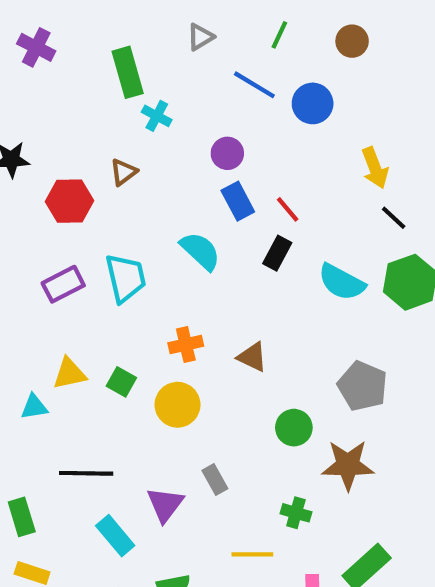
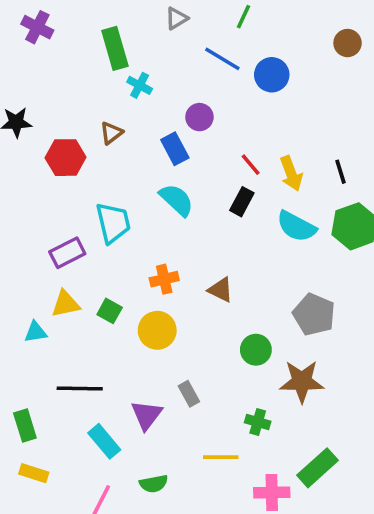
brown circle: (352, 41) -> (348, 43), moved
yellow arrow: (375, 168) -> (291, 173), moved
blue rectangle: (238, 201) -> (175, 149), moved
black line: (394, 218) -> (340, 172), turned 30
purple rectangle: (63, 284) -> (67, 253), moved

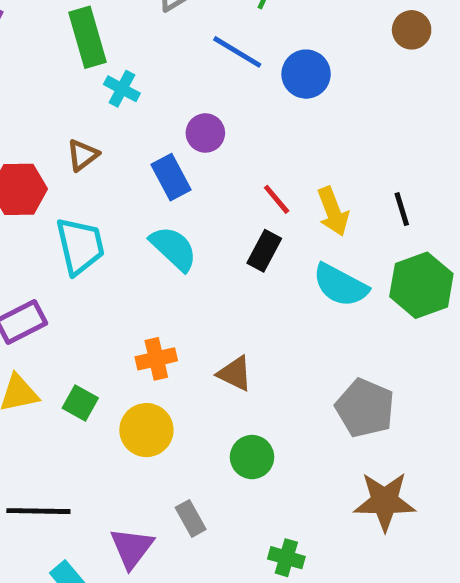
cyan trapezoid: (113, 223) -> (80, 246), moved
green circle: (256, 350) -> (252, 457), moved
brown star: (302, 381) -> (385, 501), moved

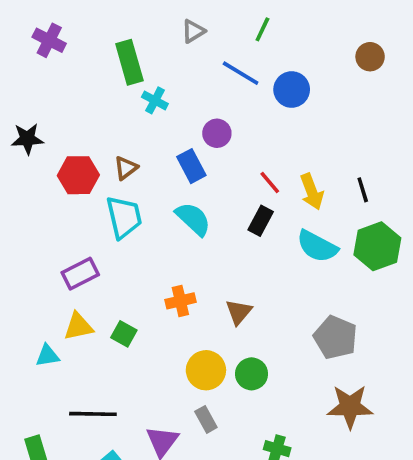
brown triangle: (83, 155) -> (126, 168), moved
brown triangle: (235, 374) -> (239, 312), turned 44
yellow circle: (146, 430) -> (206, 370), moved

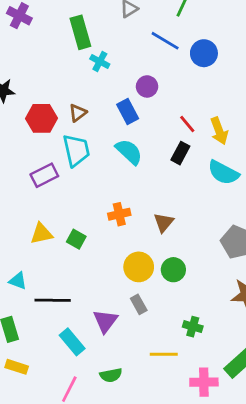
purple rectangle: (80, 274) -> (44, 175), moved
cyan triangle: (47, 356) -> (18, 281), moved, turned 30

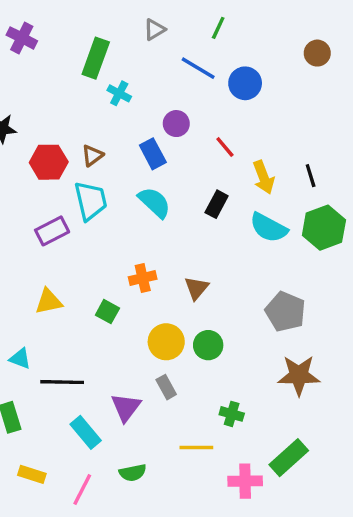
green rectangle: (80, 32) -> (96, 58), turned 36
red line: (187, 124) -> (225, 147), moved
green square: (76, 239) -> (107, 312), moved
yellow rectangle: (17, 367) -> (32, 474), moved

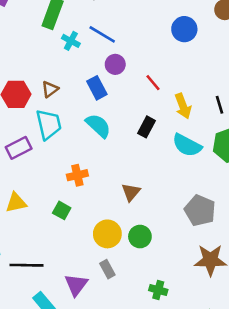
blue line: (198, 68) -> (102, 34), moved
blue circle: (245, 83) -> (184, 29), moved
orange cross: (143, 278) -> (77, 175), moved

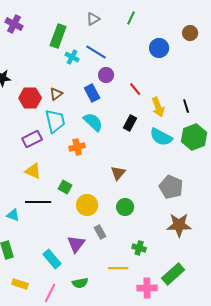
orange cross: (77, 175) -> (77, 147), moved
yellow triangle: (16, 203) -> (33, 171), moved, turned 36
yellow circle: (107, 234) -> (87, 205), moved
black line: (27, 265) -> (38, 202), moved

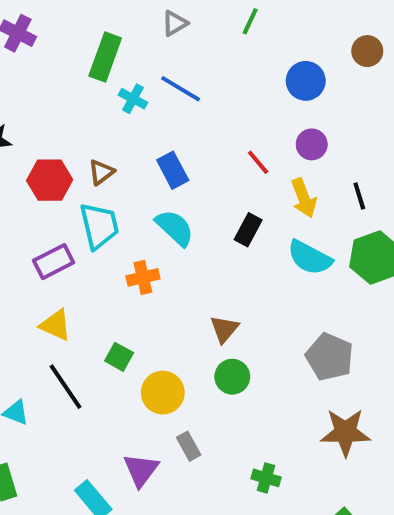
purple circle: (106, 75) -> (312, 144), moved
black line: (38, 202) -> (65, 387), turned 55
green circle: (125, 207) -> (232, 377), moved

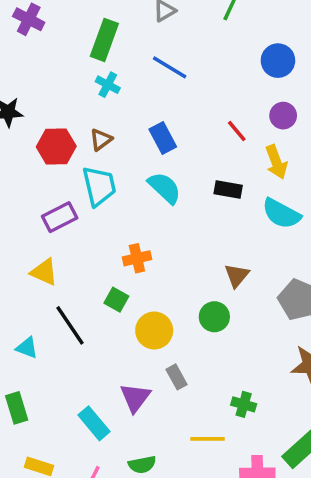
cyan cross: (133, 99) -> (108, 85), moved
black rectangle: (248, 230) -> (228, 190), turned 72
orange cross: (143, 277) -> (137, 258), moved
yellow triangle: (56, 325) -> (44, 272), moved
brown triangle: (224, 329) -> (237, 275), moved

